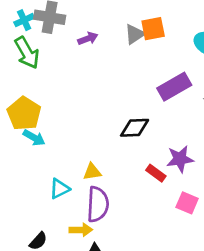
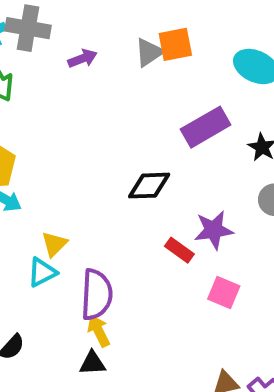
yellow triangle: (92, 172) -> (54, 244), moved, turned -36
yellow arrow: (81, 230) -> (99, 331), moved, turned -115

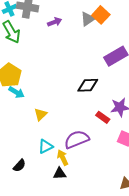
orange square: (175, 44) -> (101, 15), turned -36
cyan triangle: (42, 272) -> (46, 146), moved
purple semicircle: (97, 295) -> (77, 139), moved, turned -115

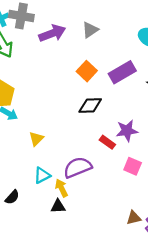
orange square: (101, 15) -> (87, 71), moved
purple arrow: (55, 22) -> (52, 33), size x1.6

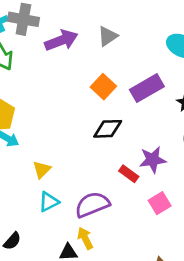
pink square: (133, 166) -> (160, 203), turned 36
cyan triangle: (42, 175) -> (49, 202), moved
yellow arrow: (61, 188) -> (85, 238), moved

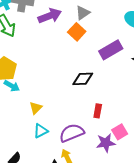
orange square: (103, 87) -> (77, 32), moved
purple star: (153, 160) -> (106, 143), moved
red rectangle: (129, 174) -> (98, 111), turned 64

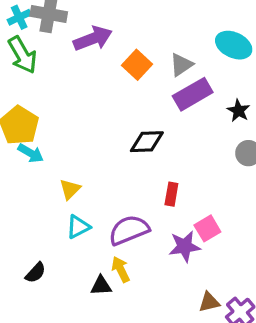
gray triangle: (83, 13) -> (181, 65), moved

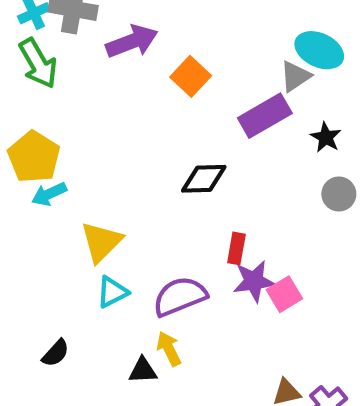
gray triangle: (181, 65) -> (295, 76), moved
cyan arrow: (31, 153) -> (49, 194), turned 125
yellow triangle: (70, 189) -> (101, 242), size x1.5
purple star: (185, 246) -> (254, 281), moved

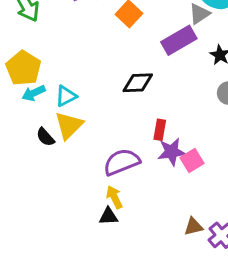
cyan triangle: (112, 292) -> (66, 96), moved
black semicircle: (56, 353) -> (45, 137), moved, turned 96
black triangle: (143, 370) -> (108, 216), moved

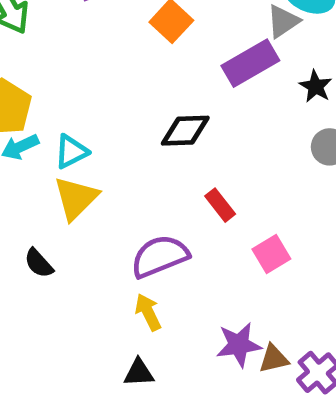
red rectangle: (160, 130) -> (220, 205), turned -48
black semicircle: (45, 137) -> (39, 263), moved
purple star: (172, 152) -> (239, 345), moved
black triangle: (108, 216) -> (139, 373), moved

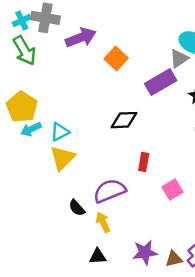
red rectangle: (220, 205) -> (144, 162), turned 48
black semicircle: (39, 263) -> (77, 208), moved
purple star: (239, 345) -> (145, 252), moved
brown triangle: (274, 359) -> (174, 259), moved

